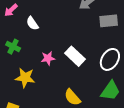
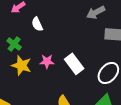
yellow star: (25, 78) -> (21, 65), moved

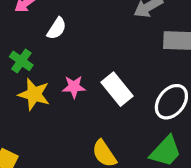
white semicircle: (37, 24) -> (57, 28), turned -120

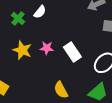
green cross: (21, 61) -> (18, 18), moved

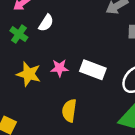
white rectangle: (72, 52) -> (93, 70), turned -30
yellow semicircle: (61, 90) -> (69, 111), moved, turned 42

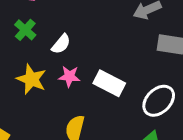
white semicircle: (46, 23) -> (61, 44), moved

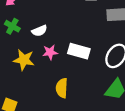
white semicircle: (61, 44) -> (39, 31), turned 40

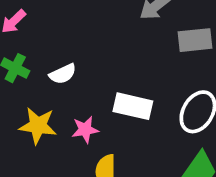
pink star: (50, 52) -> (85, 130), moved

